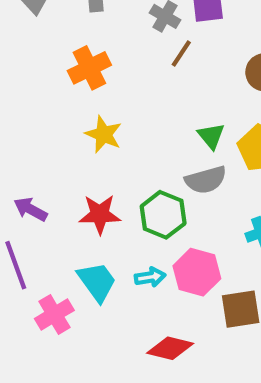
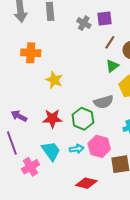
brown line: (181, 53) -> (110, 42), moved
orange cross: (89, 68) -> (31, 53), moved, turned 30
green triangle: (211, 136) -> (112, 66), moved, turned 32

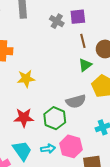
brown line: (110, 42) -> (83, 41), turned -48
yellow star: (54, 80) -> (26, 79), turned -30

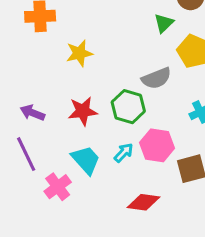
cyan arrow: (48, 149) -> (124, 153), turned -32

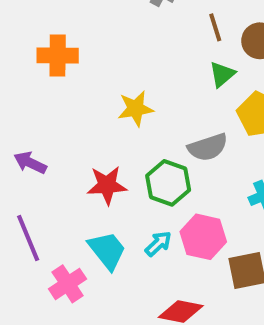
yellow star: (79, 53) -> (136, 109), moved
purple arrow: (32, 113) -> (30, 163), moved

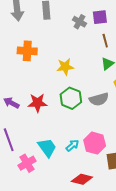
yellow star: (136, 109) -> (65, 67), moved
green hexagon: (168, 183) -> (71, 98), moved
red star: (107, 185) -> (37, 103), moved

